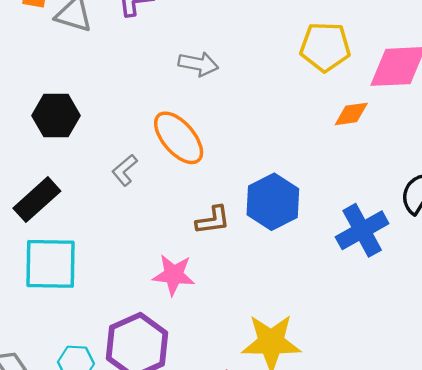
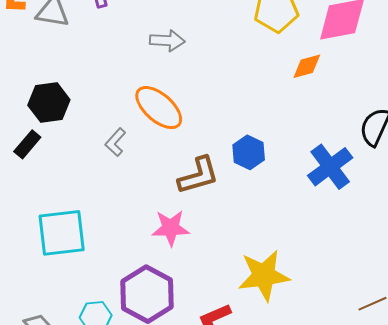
black rectangle: (37, 200) -> (27, 144), moved, size x0.7
blue hexagon: (273, 202) -> (249, 152), size x0.7
brown L-shape: (213, 220) -> (198, 176), size x1.4

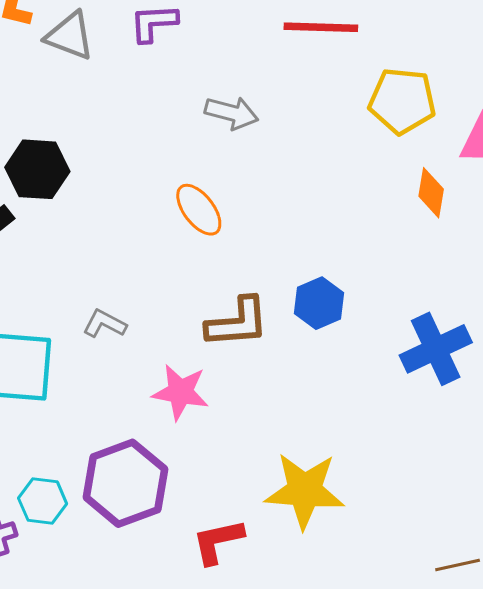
orange diamond: (307, 66) -> (431, 193), turned -76
orange ellipse: (159, 108) -> (199, 210), size x0.7
gray L-shape: (115, 142) -> (105, 324), moved, turned 64

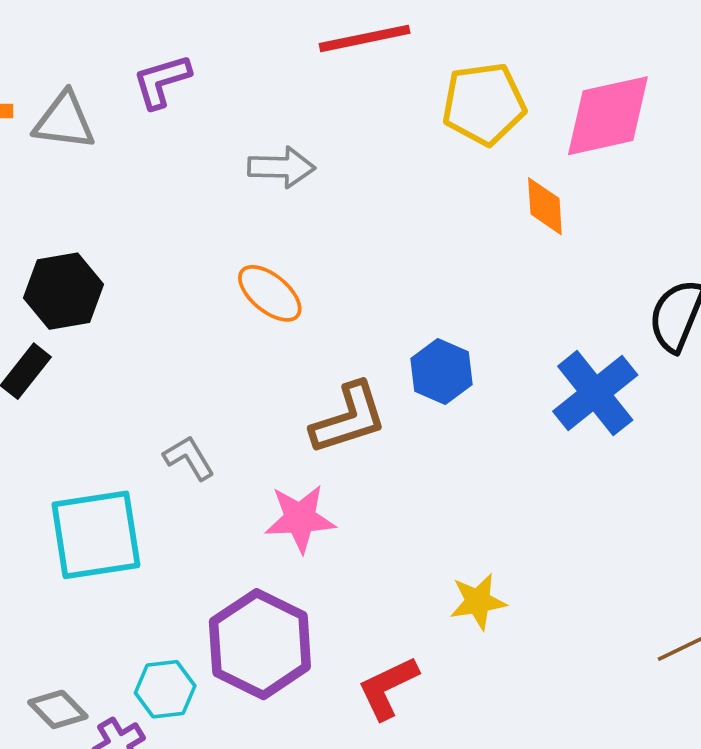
gray L-shape: (105, 324) -> (189, 458), turned 45
yellow star: (305, 491) -> (478, 601), size x0.6

